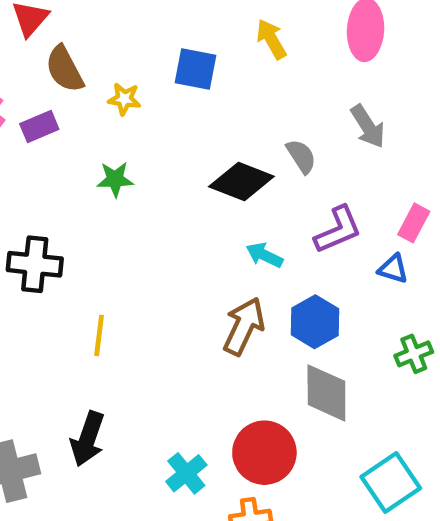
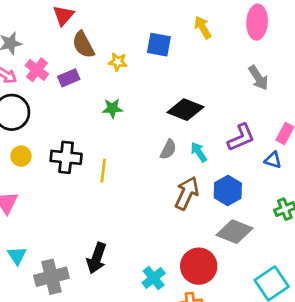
gray semicircle: (301, 156) -> (168, 149), moved, turned 60
cyan arrow: (264, 255) -> (199, 152), turned 30
yellow line: (99, 335) -> (103, 171), moved
gray diamond: (326, 393) -> (234, 232), turned -68

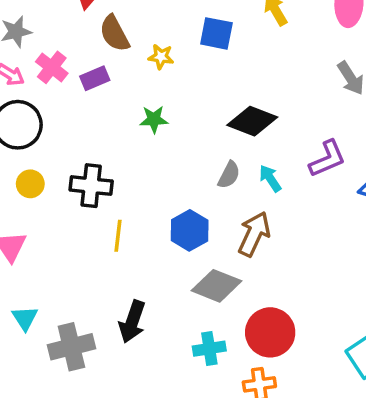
yellow line: (103, 171) -> (118, 236), moved
blue hexagon: (228, 191) -> (190, 230), moved
gray diamond: (234, 232) -> (216, 286), moved
cyan cross: (154, 278) -> (209, 349), turned 30

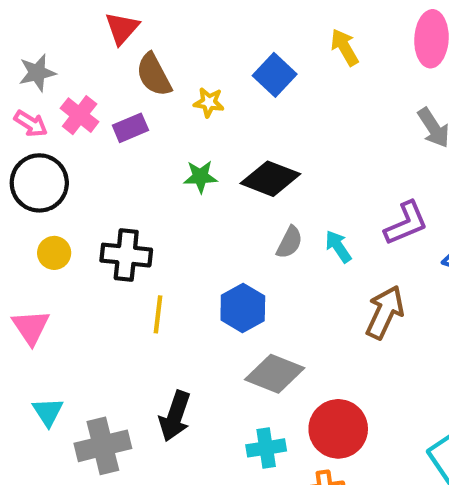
blue square: (216, 33) -> (275, 75), turned 32
black diamond: (252, 121) -> (270, 179), moved
brown arrow: (254, 234) -> (385, 312), moved

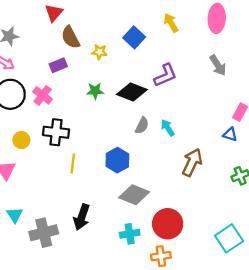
pink cross: (80, 115) -> (43, 95), moved
purple L-shape: (406, 223) -> (165, 75), moved
yellow circle: (54, 253) -> (21, 140), moved

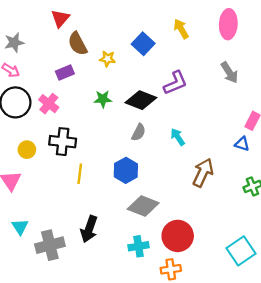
gray semicircle: (142, 126) -> (139, 132), moved

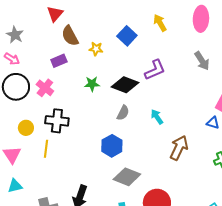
gray star: (14, 43) -> (15, 35), turned -30
yellow line: (80, 174) -> (46, 149), moved
cyan triangle: (20, 227) -> (15, 186), moved, turned 49

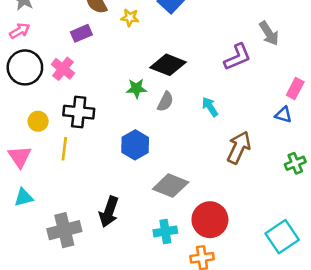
pink arrow: (12, 59) -> (20, 31), turned -63
purple L-shape: (155, 70) -> (237, 57), moved
green star: (92, 84) -> (136, 88), moved
blue hexagon: (112, 146) -> (135, 145), moved

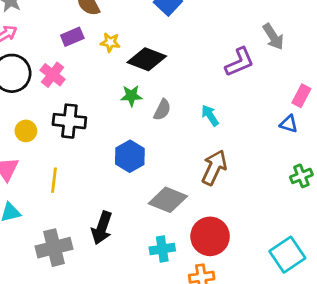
yellow star: (130, 18) -> (110, 42), moved
black diamond: (168, 65) -> (147, 59), moved
brown arrow: (239, 147) -> (214, 167), moved
yellow line: (64, 149) -> (54, 180), moved

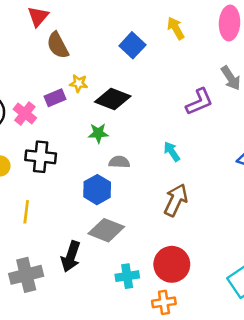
purple rectangle: (72, 37) -> (55, 98), moved
gray semicircle: (162, 110) -> (119, 162), moved, turned -114
gray diamond: (168, 200) -> (106, 230), moved

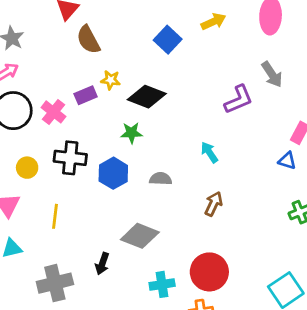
yellow arrow: (176, 28) -> (213, 22), turned 95
gray semicircle: (119, 162) -> (161, 179), moved
blue hexagon: (97, 190) -> (113, 173), moved
brown arrow: (176, 200) -> (213, 204), size x0.7
black arrow: (71, 256) -> (102, 264), size x0.7

